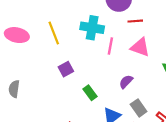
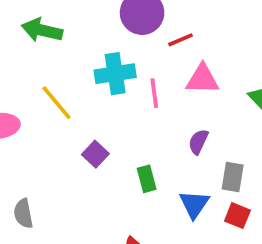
green rectangle: (90, 93) -> (147, 179), turned 40
gray rectangle: (139, 108) -> (233, 177), turned 63

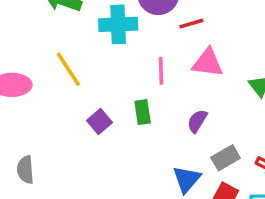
cyan cross: (115, 74) -> (118, 24), moved
gray rectangle: (233, 177) -> (226, 158), turned 44
green rectangle: (147, 179) -> (143, 112), moved

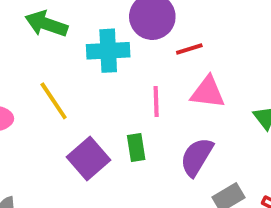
purple semicircle: (197, 121) -> (197, 157), size x1.5
purple square: (99, 122) -> (88, 158), size x1.5

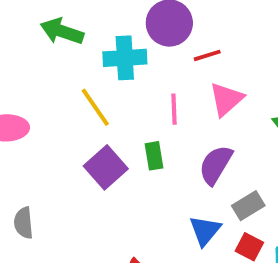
pink triangle: (208, 92) -> (226, 99), turned -48
yellow line: (54, 101) -> (95, 107), moved

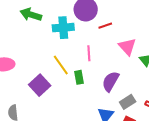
pink triangle: (226, 99) -> (127, 47), moved, turned -30
yellow line: (95, 107) -> (61, 65), moved
purple square: (106, 167) -> (40, 85), moved

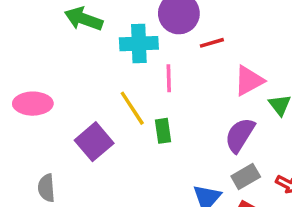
pink triangle: (127, 47) -> (249, 81), turned 42
pink line: (89, 53) -> (169, 78), moved
purple semicircle: (111, 81) -> (240, 135), moved

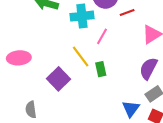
pink line: (169, 78) -> (102, 36), turned 35

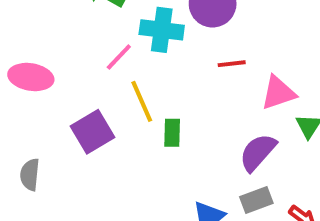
red line: (127, 12) -> (232, 64), moved
pink line: (102, 36) -> (119, 57), moved

